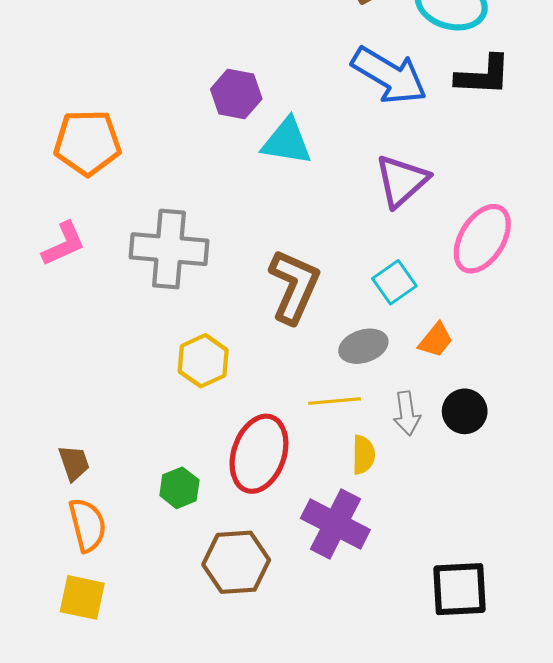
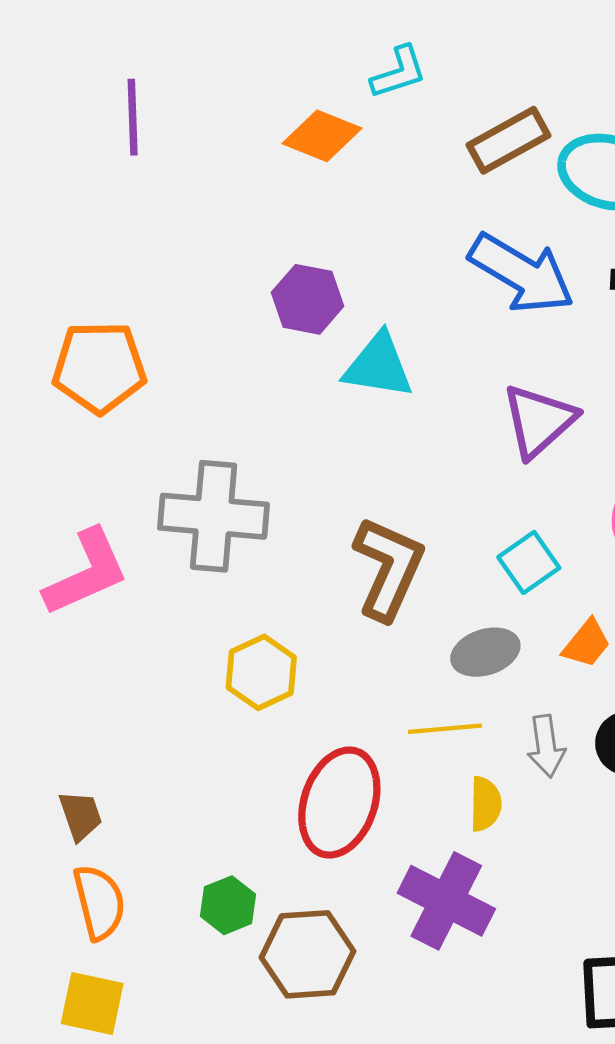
pink L-shape: (64, 244) -> (86, 573), moved, size x1.4
green hexagon: (179, 488) -> (228, 905), moved

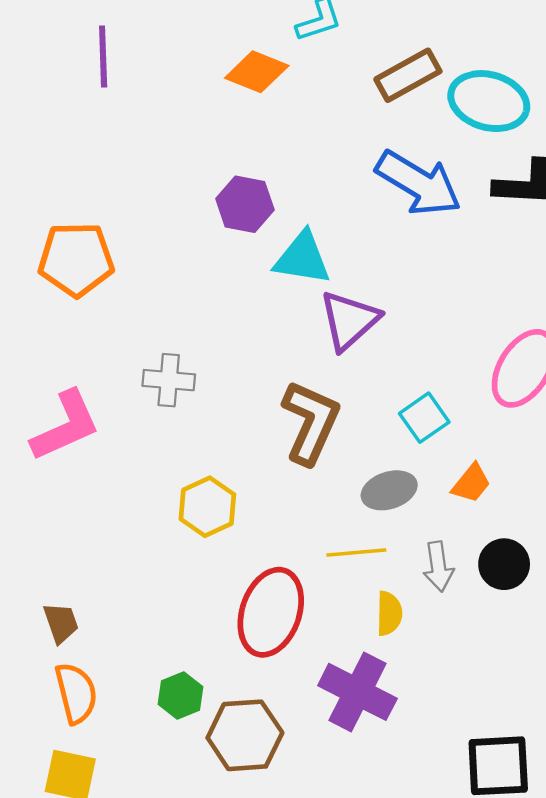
purple triangle: (539, 421) -> (349, 320), moved
gray cross: (214, 516) -> (169, 380), size x0.6

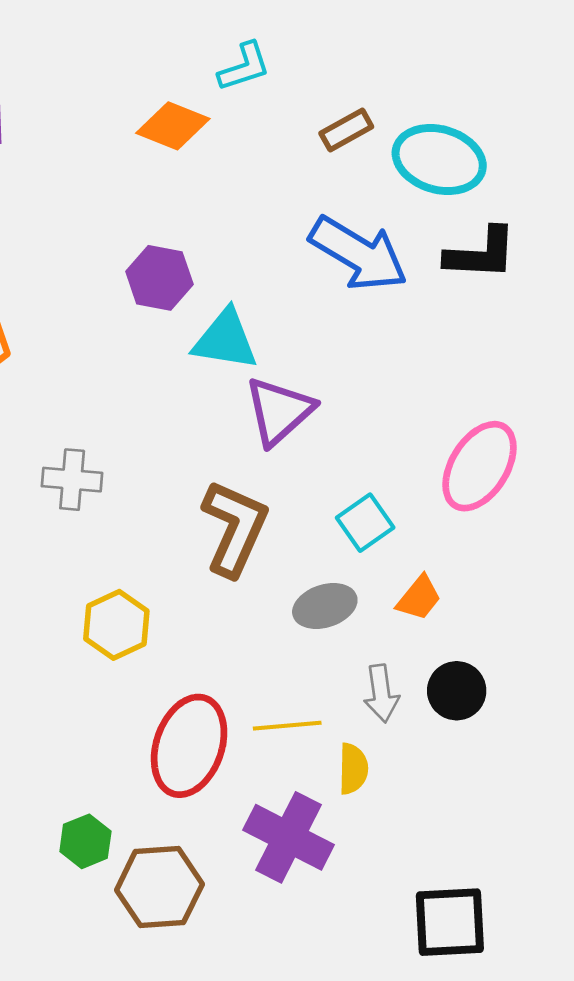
brown rectangle: (408, 75) -> (346, 130), size x0.7
yellow line: (356, 552) -> (287, 726), moved
yellow semicircle: (389, 613) -> (353, 769), moved

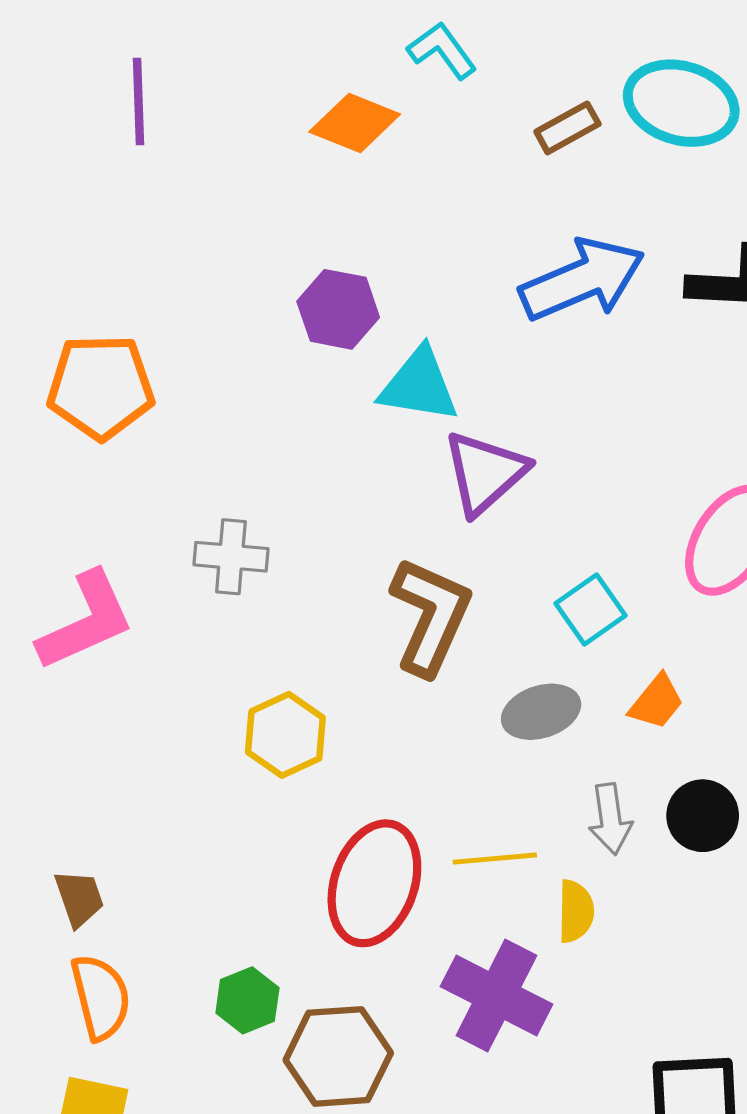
cyan L-shape: (244, 67) -> (442, 50), turned -108
cyan ellipse: (439, 160) -> (681, 103), moved
blue arrow: (358, 254) -> (582, 280), turned -54

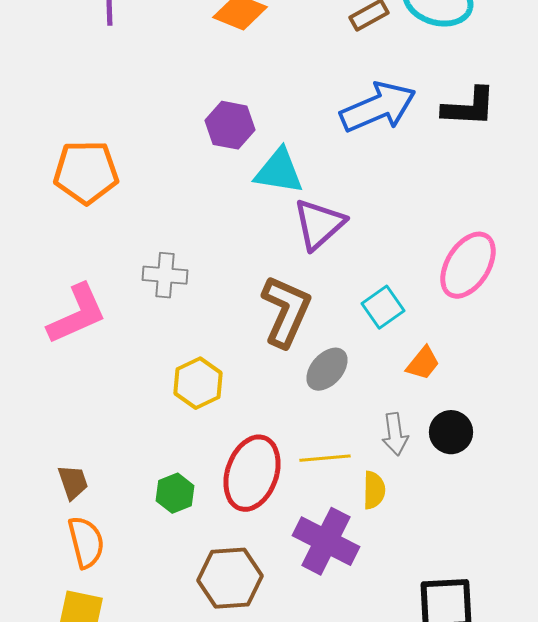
gray ellipse: (541, 712) -> (327, 369), moved, turned -30
green hexagon: (247, 1000) -> (175, 493), moved

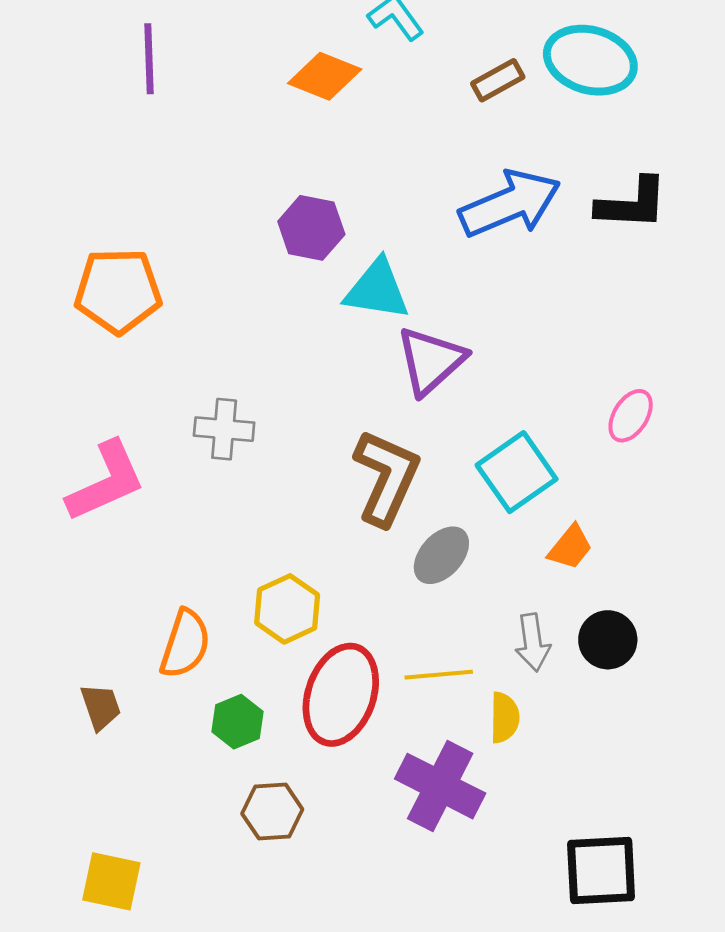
pink ellipse: (468, 265) -> (631, 416), size x0.6
cyan square: (383, 307) -> (517, 472), size x1.4
yellow hexagon: (198, 383) -> (287, 609), moved
orange semicircle: (86, 542) -> (185, 644), moved, turned 32
brown hexagon: (230, 578) -> (272, 812), moved, size x0.7

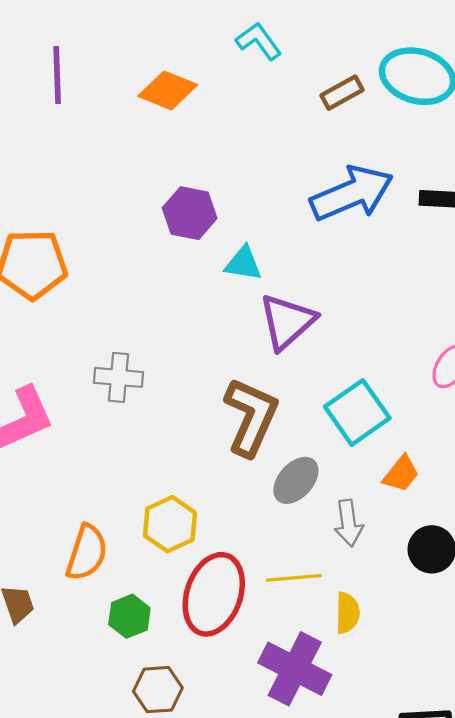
orange diamond: (325, 76) -> (168, 90), moved
cyan triangle: (377, 290) -> (243, 263), size x0.7
gray arrow: (533, 642) -> (348, 523), moved

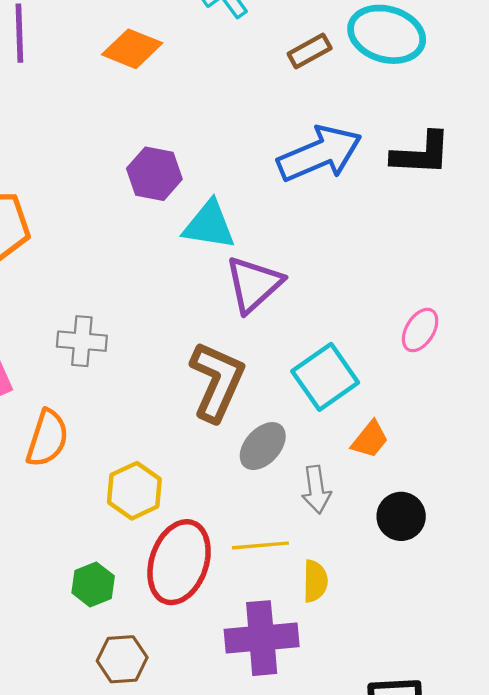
cyan triangle: (243, 263) -> (209, 225), size x1.4
orange semicircle: (87, 553) -> (47, 438), moved
purple cross: (295, 669) -> (262, 638), turned -32

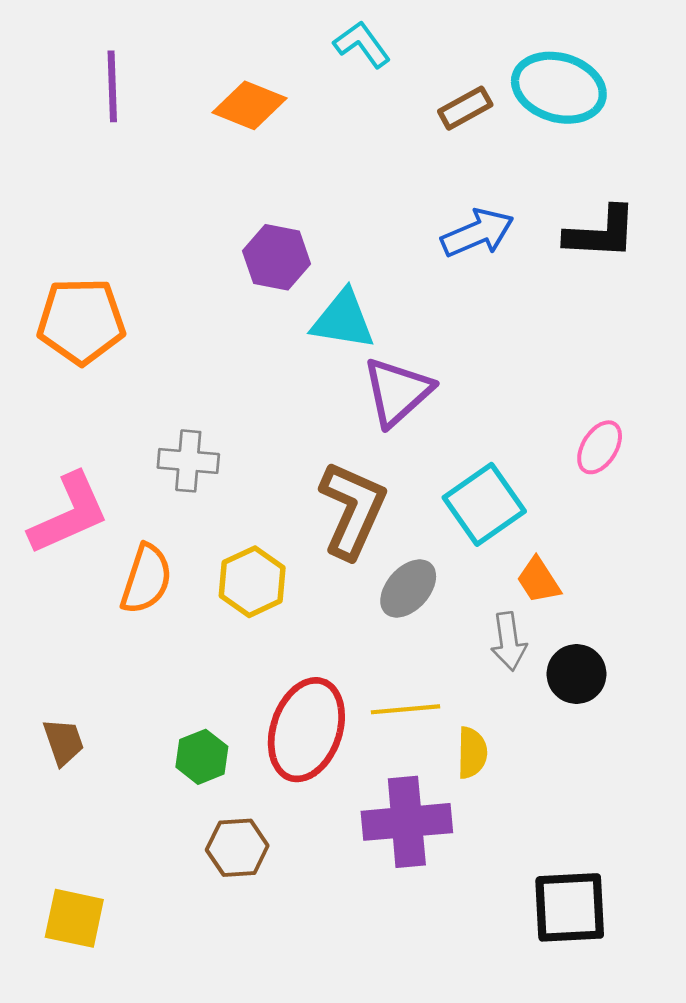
blue arrow: (320, 154) -> (477, 233), size x0.7
orange trapezoid: (370, 439) -> (538, 580), turned 108
gray arrow: (316, 490) -> (509, 641), moved
yellow hexagon: (134, 491) -> (252, 582), moved

